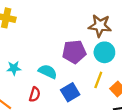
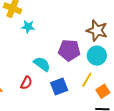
cyan star: (14, 68) -> (28, 27), moved

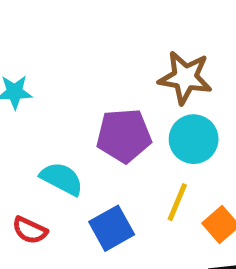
red semicircle: (26, 83) -> (30, 230), turned 96

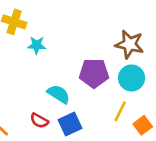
blue square: (112, 228) -> (70, 124), moved

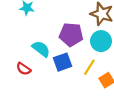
blue square: (70, 124) -> (63, 62), moved

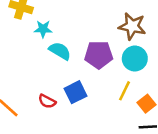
cyan semicircle: (41, 49) -> (60, 51), moved
blue square: (63, 62) -> (75, 92), moved

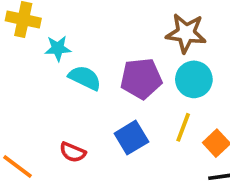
blue square: (75, 92) -> (131, 138), moved

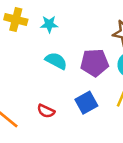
cyan star: (58, 48) -> (49, 24), moved

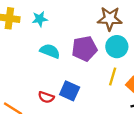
blue square: (86, 103) -> (70, 91), moved, turned -30

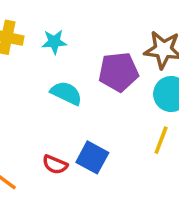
purple pentagon: (85, 49) -> (118, 72), moved

